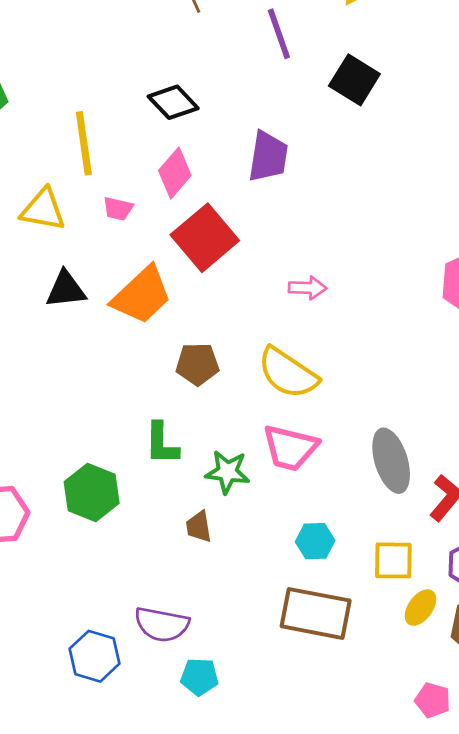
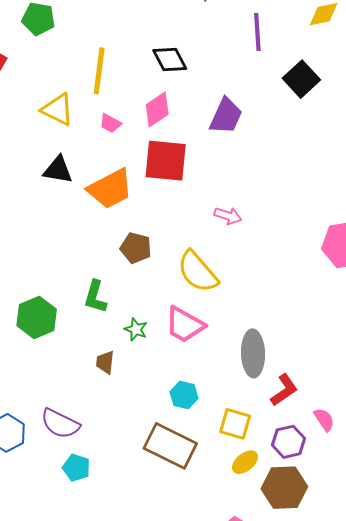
red square: (205, 238) -> (166, 161), turned 30
green star: (227, 472) -> (136, 329), size x0.7

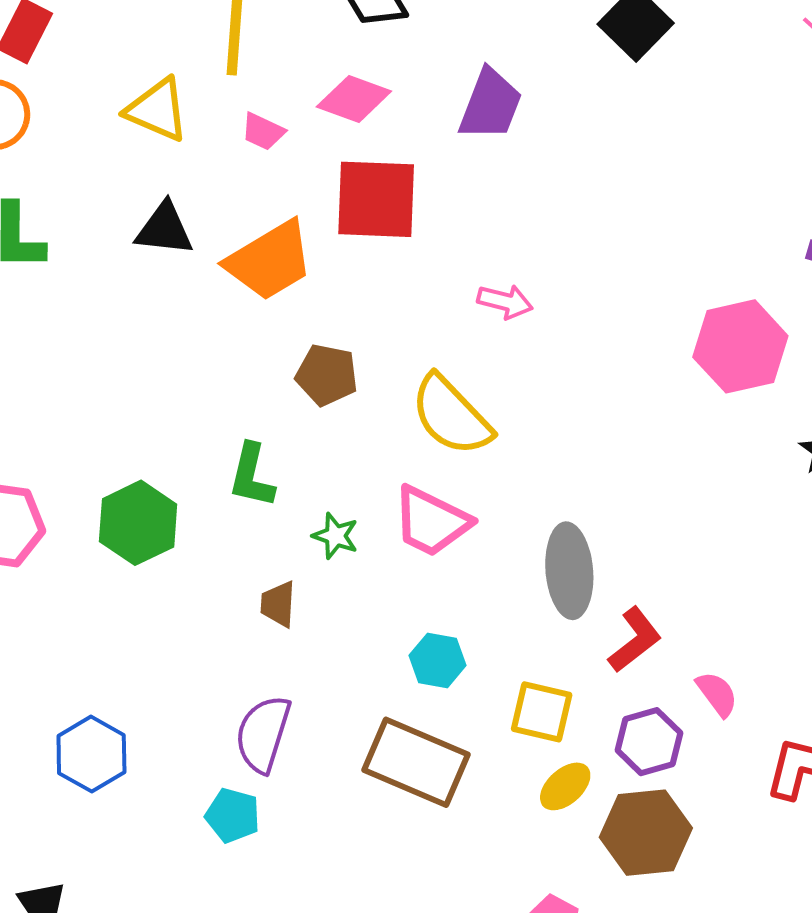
pink diamond: (157, 109) -> (354, 99), turned 57
purple semicircle: (60, 424) -> (263, 734), moved, turned 84

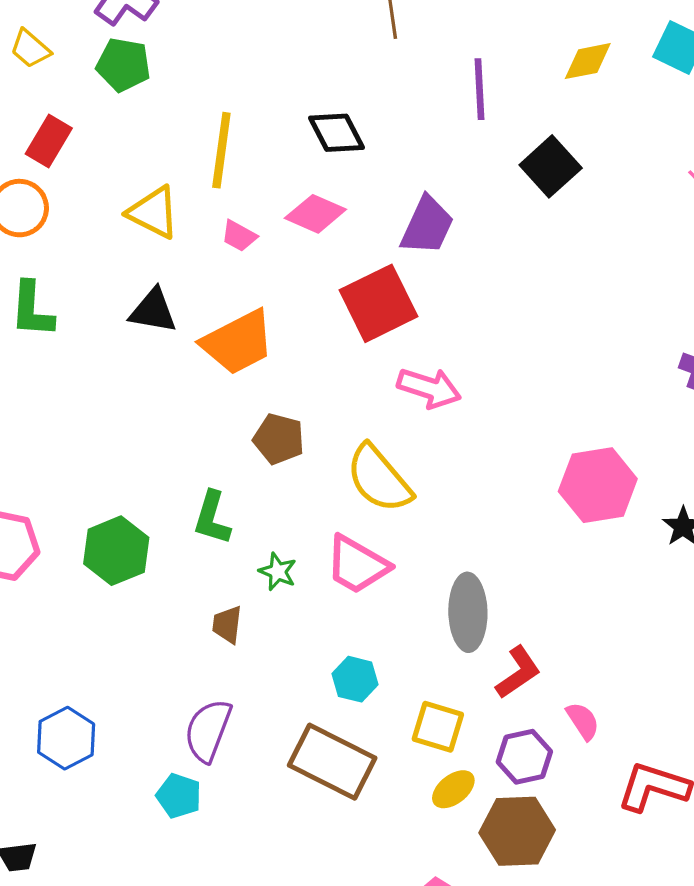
red square: (376, 199) -> (379, 303), moved, turned -32
pink arrow: (505, 302) -> (429, 388), size x1.4
pink hexagon: (740, 346) -> (598, 485), moved

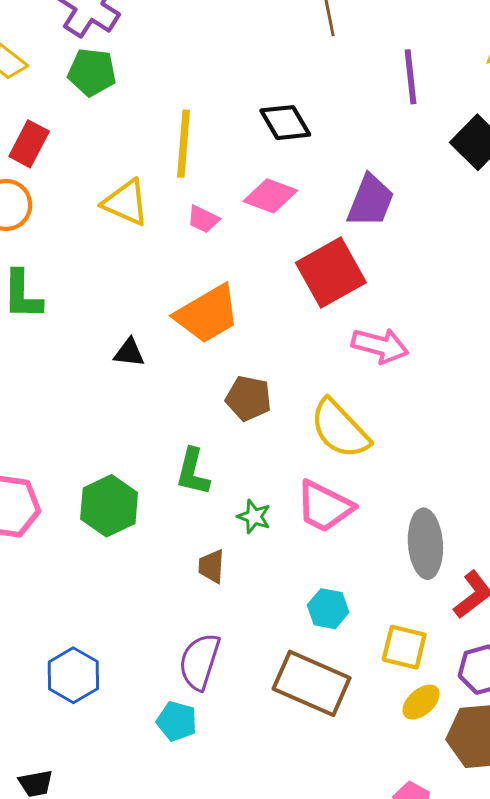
black triangle: (153, 311) -> (129, 353), moved, size x0.7

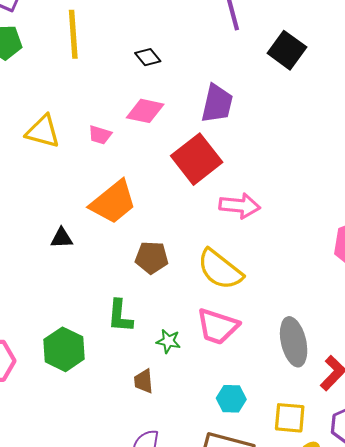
black diamond: (285, 123) -> (148, 57), size x0.7
yellow line: (183, 144) -> (73, 34), moved

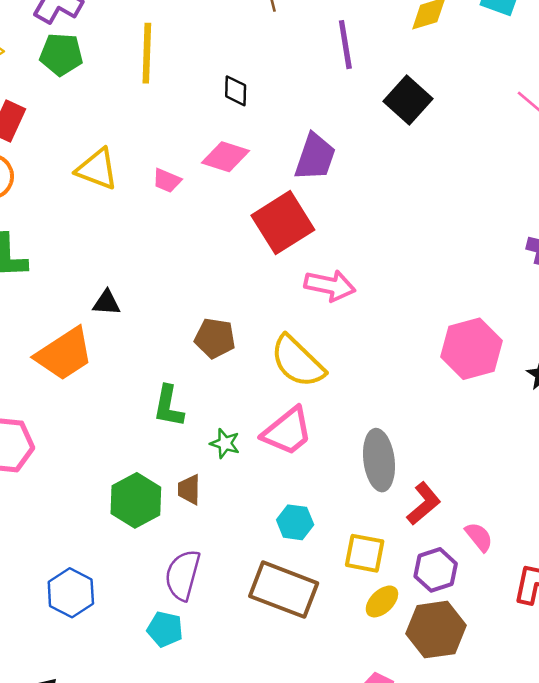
black diamond: (148, 57) -> (236, 91), turned 35
orange trapezoid: (113, 202) -> (64, 354), moved
pink trapezoid: (218, 326) -> (287, 431), turned -63
green hexagon: (64, 349) -> (136, 500), moved

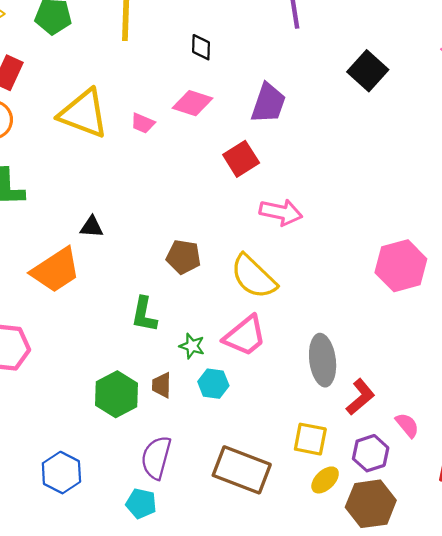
black square: (408, 100) -> (368, 71), moved
yellow triangle: (97, 169) -> (84, 113), size x1.4
red square: (283, 223) -> (241, 159), size x0.7
cyan hexagon: (295, 522) -> (213, 384), moved

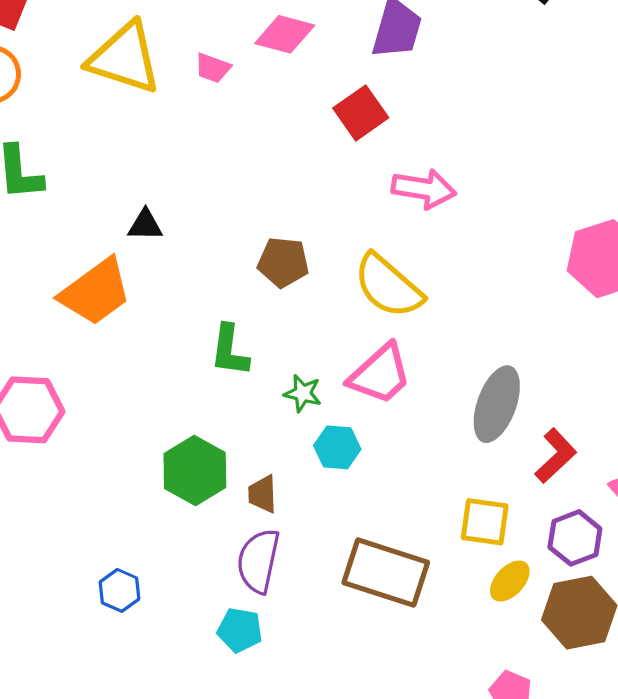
gray ellipse: (323, 360) -> (497, 404), turned 30
brown trapezoid: (162, 385) -> (262, 494), moved
blue hexagon: (61, 473) -> (120, 590), size x0.7

